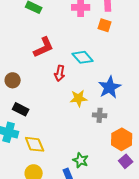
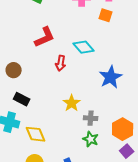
yellow star: (79, 98) -> (72, 103), moved, turned -30
gray cross: (100, 115) -> (91, 118), moved
green star: (81, 160) -> (91, 139), moved

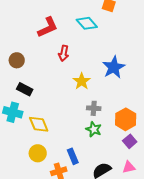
cyan diamond: (84, 47) -> (87, 23), moved
yellow star: (72, 103) -> (82, 81), moved

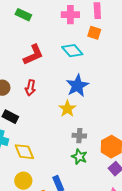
red arrow: (64, 53) -> (30, 88), moved
blue star: (114, 67) -> (77, 86), moved

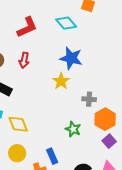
blue star: (77, 86) -> (71, 58), turned -30
gray cross: (79, 136) -> (89, 99), moved

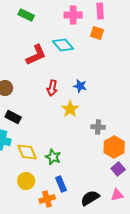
cyan diamond: (66, 23) -> (63, 45), moved
blue star: (71, 58) -> (80, 86), size x0.6
red arrow: (24, 60) -> (52, 88), moved
green star: (73, 129) -> (53, 157), moved

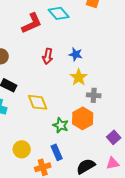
yellow star: (70, 109) -> (79, 77), moved
orange hexagon: (114, 147) -> (83, 118), moved
yellow diamond: (27, 152) -> (38, 102), moved
green star: (53, 157) -> (61, 125), moved

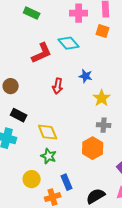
blue star: (76, 54) -> (86, 76), moved
yellow star: (79, 77) -> (102, 98), moved
green star: (61, 125) -> (49, 156), moved

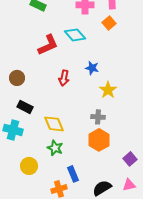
orange square: (103, 31) -> (109, 23), turned 32
gray cross: (104, 125) -> (98, 117), moved
yellow circle: (32, 179) -> (29, 166), moved

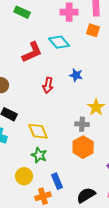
orange square: (109, 23) -> (93, 30), turned -32
yellow star: (108, 90) -> (96, 107), moved
yellow circle: (29, 166) -> (24, 176), moved

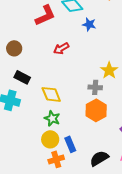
blue star: (76, 75) -> (89, 24), moved
red arrow: (48, 85) -> (61, 48), turned 49
yellow circle: (24, 176) -> (50, 139), moved

